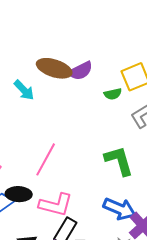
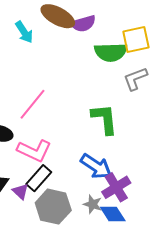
green semicircle: (113, 94) -> (111, 52), size x1.8

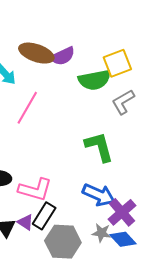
pink line: (33, 104) -> (27, 108), moved
purple triangle: (20, 191) -> (25, 222), moved

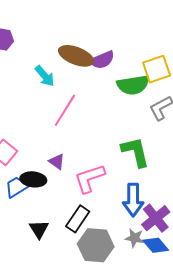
pink L-shape: (35, 189) -> (89, 178), moved, turned 144
blue arrow: (99, 195) -> (133, 200), turned 64
purple triangle: (25, 222) -> (57, 162), moved

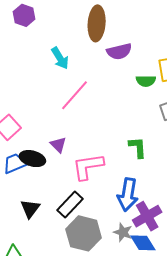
brown ellipse: (76, 56) -> (97, 23), moved, turned 64
green semicircle: (133, 85) -> (146, 81), size x0.6
green L-shape: (135, 152) -> (138, 147), size x0.7

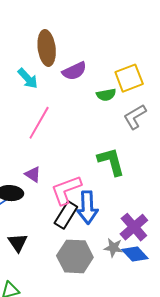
cyan arrow: (60, 58) -> (28, 78), moved
green L-shape: (138, 147) -> (111, 162), size x1.4
blue arrow: (128, 195) -> (87, 207), moved
black rectangle: (70, 205) -> (66, 215), moved

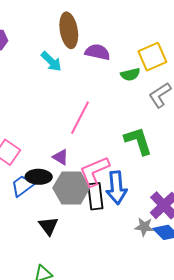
purple semicircle: (74, 71) -> (98, 52), turned -140
pink line: (39, 123) -> (80, 118), moved
black rectangle: (66, 215) -> (95, 196), turned -36
gray hexagon: (75, 256) -> (71, 188), moved

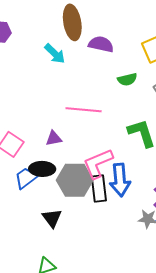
green semicircle: (130, 74) -> (127, 79), moved
pink line: (80, 118) -> (84, 110), turned 68
purple triangle: (61, 157) -> (54, 138), moved, turned -42

